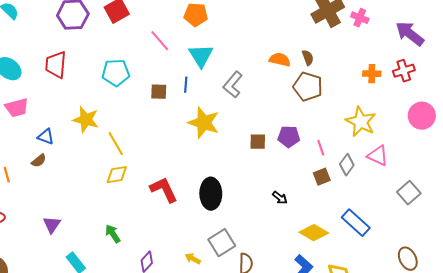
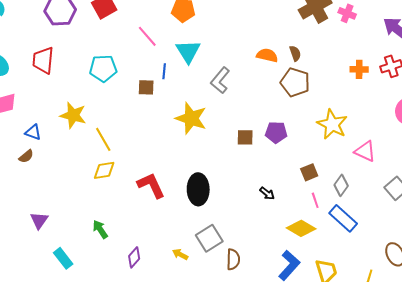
blue line: (186, 85) -> (164, 71), moved
yellow star: (361, 122) -> (332, 124), moved
pink line: (321, 148) -> (315, 200), moved
gray diamond: (347, 165) -> (341, 185), moved

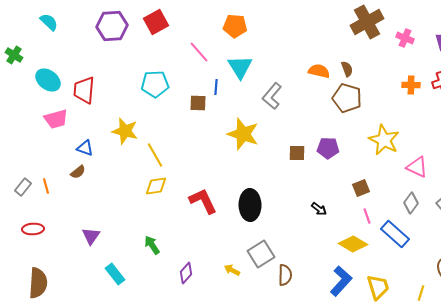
pink cross: (347, 13) -> (405, 38), moved
red trapezoid: (43, 60) -> (84, 90), moved
gray diamond: (341, 185) -> (411, 203), moved

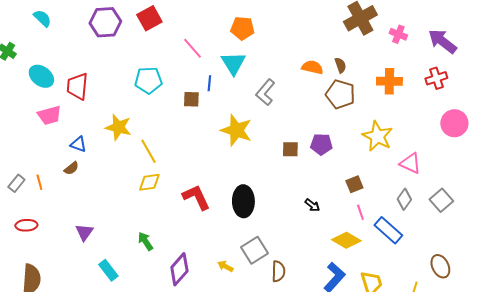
orange pentagon: (235, 26) -> (242, 28), moved
orange cross: (411, 85) -> (389, 81), moved, size x1.4
purple diamond: (186, 273) -> (179, 269), size x1.5

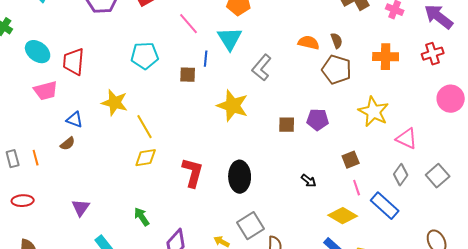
gray rectangle: (16, 183) -> (13, 159), turned -54
red L-shape: (196, 197) -> (193, 173), turned 40

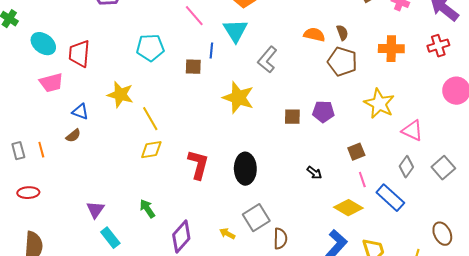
purple triangle: (81, 208) -> (95, 210), moved

